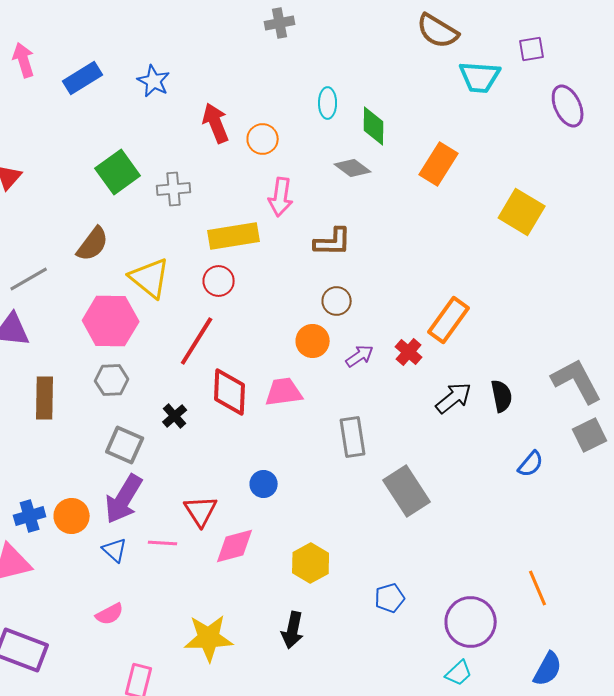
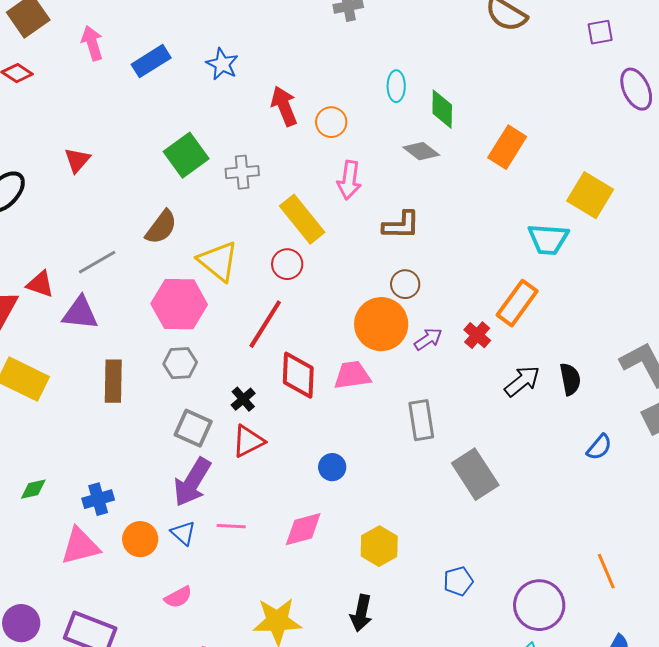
cyan trapezoid: (480, 77) -> (548, 239), moved
yellow rectangle: (234, 236) -> (302, 219), turned 60
orange circle: (313, 341) -> (381, 324), size x1.6
red triangle: (201, 511) -> (248, 441), moved, turned 36
orange circle: (72, 516) -> (140, 539), moved

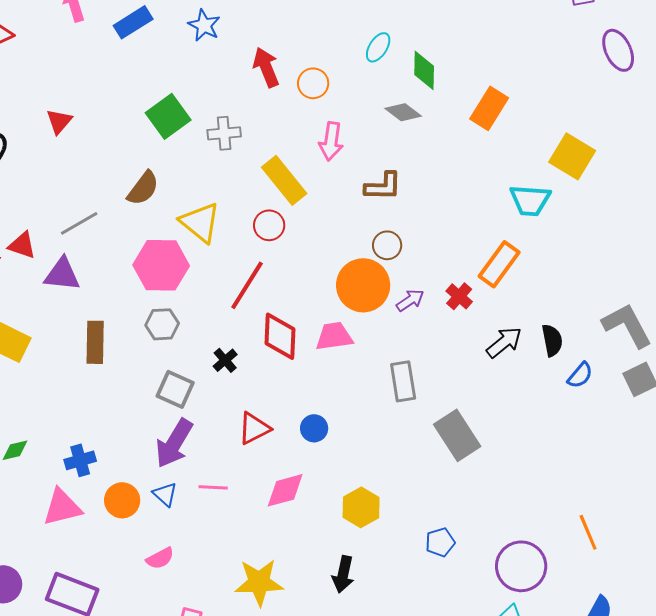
cyan ellipse: (396, 86) -> (378, 47), turned 32
red triangle: (248, 441) -> (254, 428), moved
blue semicircle: (599, 447) -> (580, 375), moved

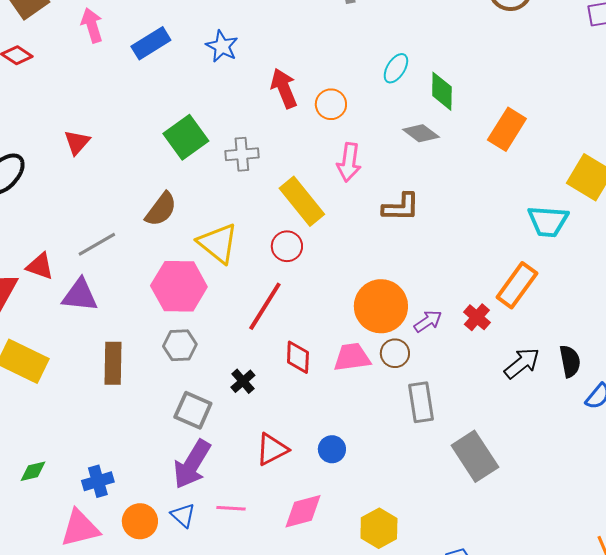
brown circle: (387, 245) -> (395, 353), moved
red diamond: (280, 336) -> (298, 357), size x0.7

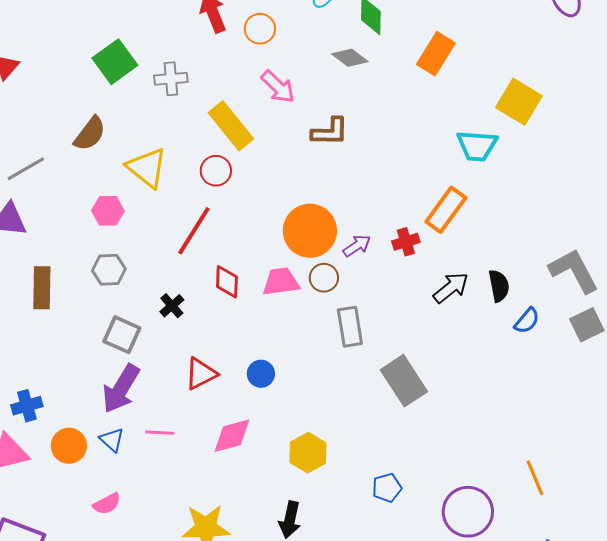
pink arrow: (349, 162) -> (278, 87), turned -54
pink hexagon: (179, 286) -> (108, 211), size x0.6
red cross: (477, 317) -> (406, 242), turned 32

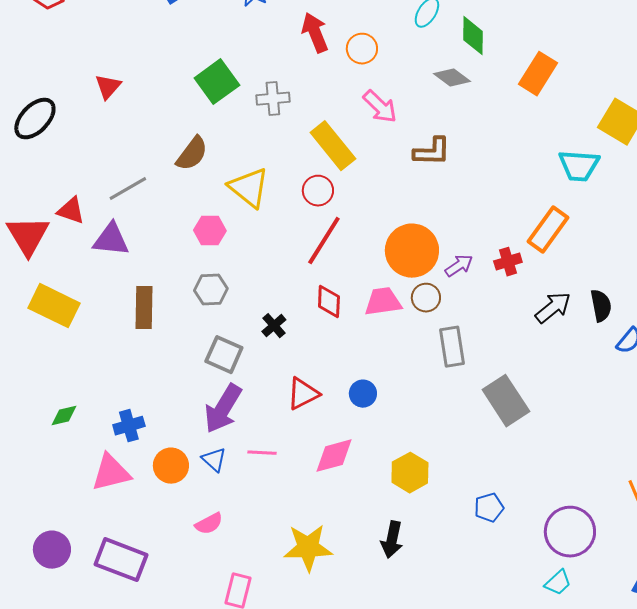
red line: (194, 231) -> (324, 241), moved

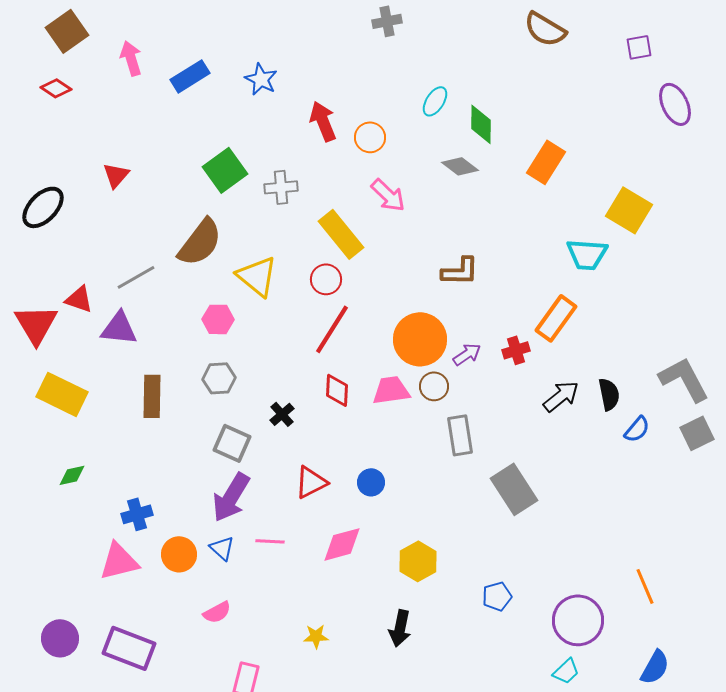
brown L-shape: (432, 152) -> (460, 271), moved
brown semicircle: (192, 154) -> (200, 242), size x1.4
green diamond: (64, 416) -> (72, 475), moved
yellow star: (308, 548) -> (316, 636), size x0.5

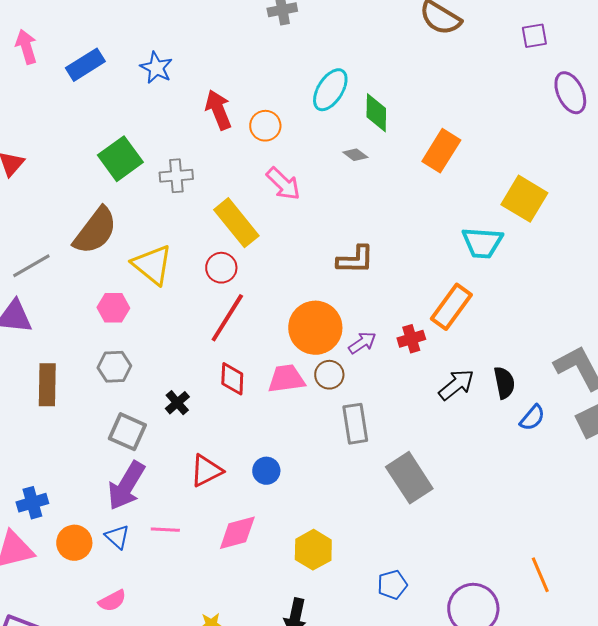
cyan ellipse: (435, 101) -> (330, 90), size x1.4
gray diamond: (460, 166) -> (355, 155), size x0.7

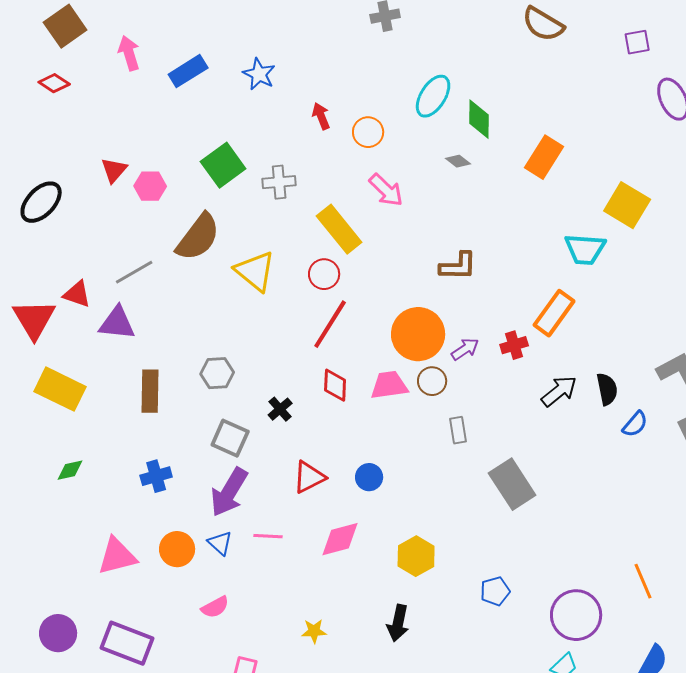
red arrow: (218, 110) -> (321, 116), size x0.7
pink hexagon: (113, 308) -> (150, 186), moved
gray rectangle: (355, 424) -> (458, 430), size x0.7
blue cross: (32, 503) -> (156, 476), moved

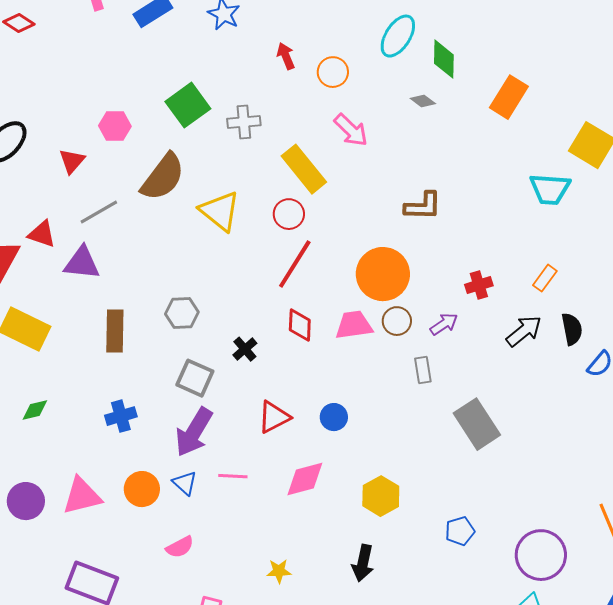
red triangle: (114, 170) -> (72, 161), moved
orange rectangle: (554, 313) -> (545, 278), moved, size x0.6
purple arrow: (465, 349) -> (444, 324), moved
purple circle: (58, 633) -> (26, 501), moved

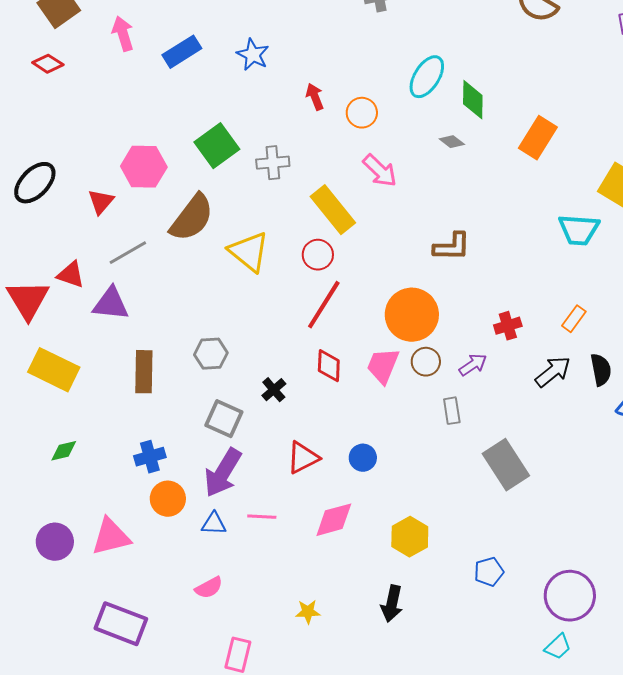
pink hexagon: (115, 126) -> (144, 167), size x1.4
pink trapezoid: (354, 325) -> (383, 366), turned -60
blue triangle: (185, 483) -> (214, 524), turned -40
orange circle: (142, 489) -> (168, 499), moved

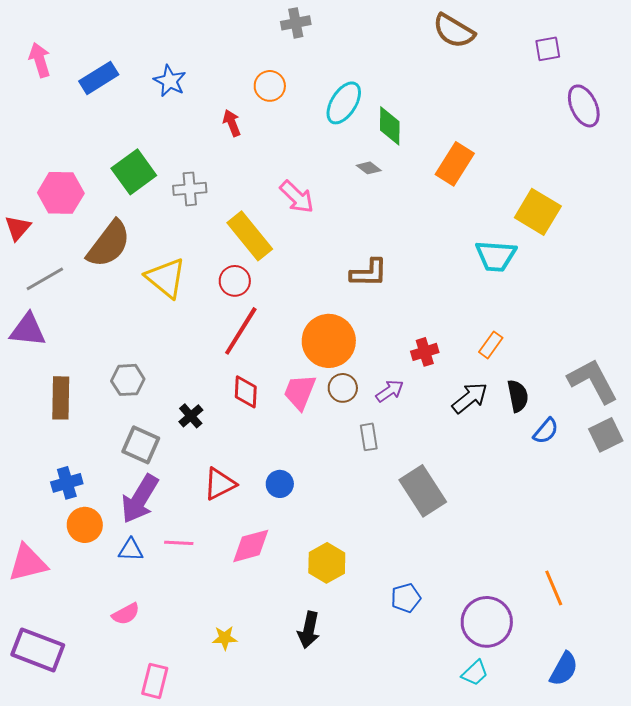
orange circle: (362, 113) -> (270, 86), moved

